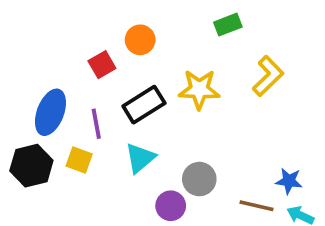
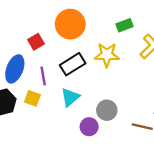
green rectangle: (228, 25) -> (124, 25), moved
orange circle: (140, 40) -> (70, 24), size x1.6
red square: (102, 65) -> (36, 42), moved

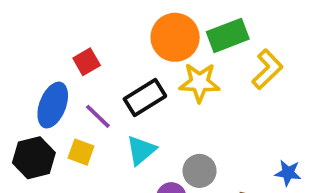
orange circle: (70, 24) -> (175, 37), moved
green rectangle: (124, 25) -> (228, 35), size x1.5
purple line: (43, 76) -> (98, 116), turned -36

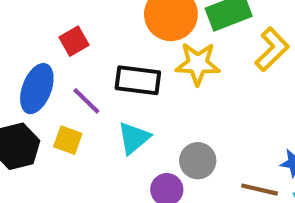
black rectangle: (145, 98) -> (138, 80), turned 39

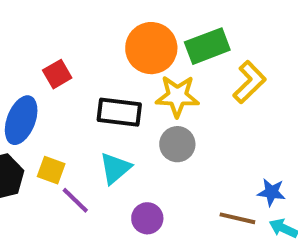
purple line: (86, 101) -> (75, 200), moved
gray circle: (198, 161) -> (177, 144), moved

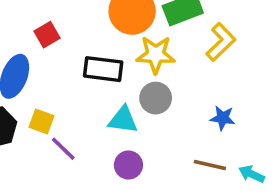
cyan triangle: (115, 168) -> (123, 120), moved, turned 48
blue star: (271, 192) -> (223, 118), moved

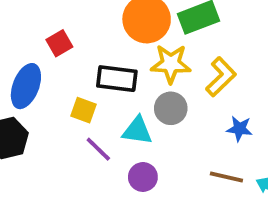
yellow L-shape: (221, 42) -> (221, 77), moved
yellow square: (42, 122) -> (83, 110), moved
purple line: (63, 149) -> (98, 149), moved

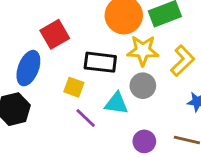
red square: (59, 43) -> (55, 34), size x1.4
purple circle: (143, 177) -> (144, 141), moved

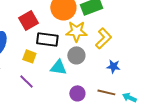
red square: (55, 34) -> (28, 20), moved
purple line: (86, 118) -> (26, 81), moved

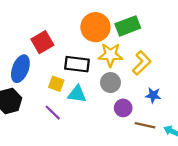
red square: (28, 20) -> (42, 42), moved
cyan triangle: (58, 67) -> (77, 94), moved
purple circle: (77, 93) -> (123, 108), moved

